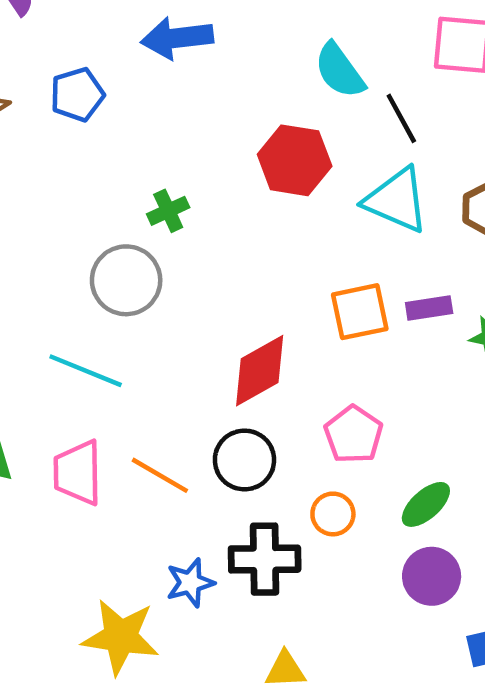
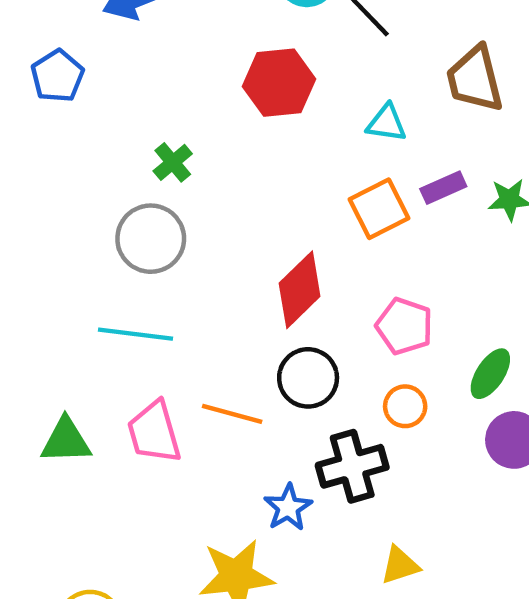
cyan triangle: (396, 200) -> (386, 123), moved, size x0.6

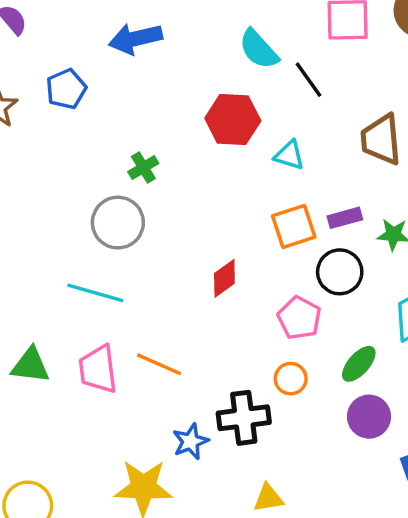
cyan triangle: (386, 123) -> (289, 155), moved
red diamond: (300, 290) -> (224, 278), size x0.7
black circle: (308, 378) -> (340, 272), moved

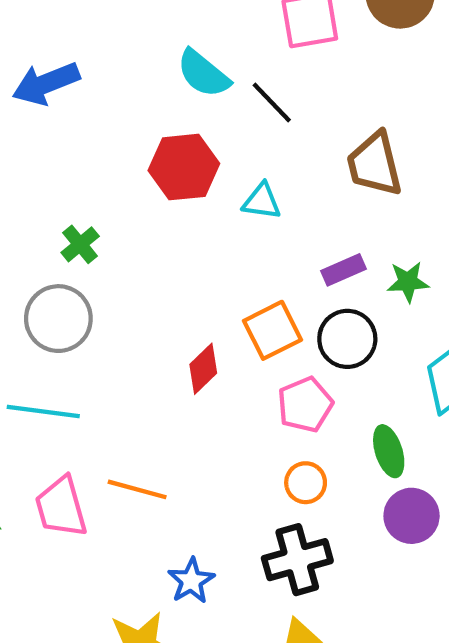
orange square: (294, 226) -> (273, 330), moved
pink pentagon: (299, 318) -> (305, 405), turned 30
green ellipse: (359, 364) -> (389, 451), turned -51
black cross: (244, 418) -> (297, 560), moved

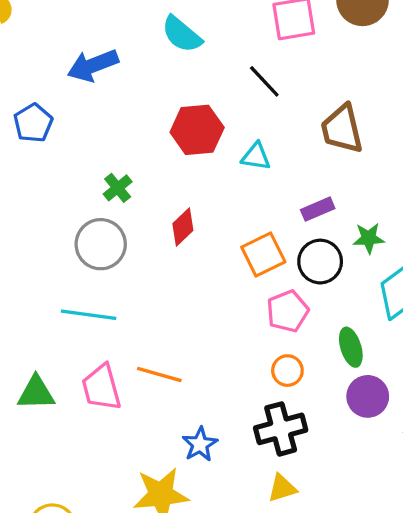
cyan semicircle: (203, 74) -> (182, 34), moved
green star: (408, 282) -> (369, 238), moved
red diamond: (203, 369) -> (183, 227), moved

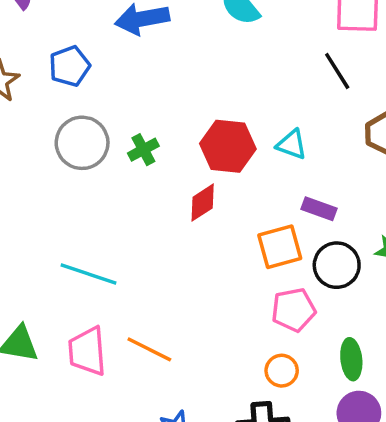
black line: (264, 81) -> (337, 71), moved
red hexagon: (197, 130) -> (228, 146), moved
purple rectangle: (318, 209) -> (319, 209), moved, turned 32
gray circle: (101, 244) -> (82, 143), moved

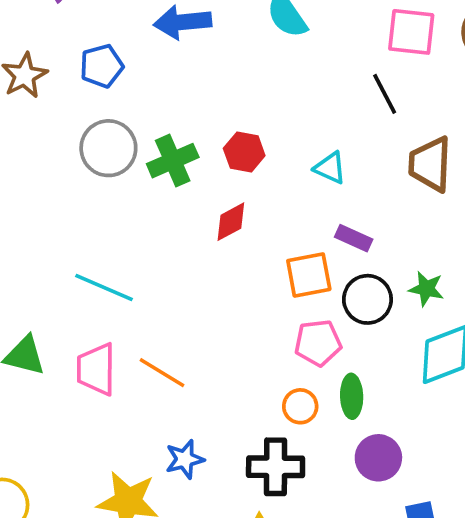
red hexagon: (228, 146) -> (244, 152), moved, size x0.7
green cross: (143, 150) -> (173, 161), size x1.5
green ellipse: (351, 359) -> (352, 396), moved

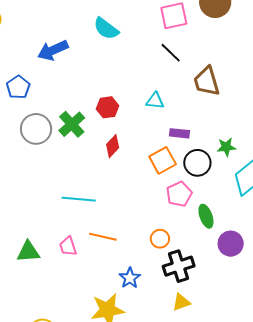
cyan line: (104, 288) -> (79, 199), moved
pink trapezoid: (96, 369) -> (68, 246), size x0.7
orange circle: (300, 406) -> (160, 239), moved

